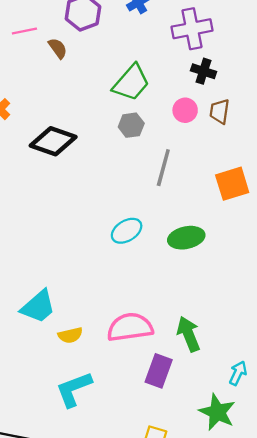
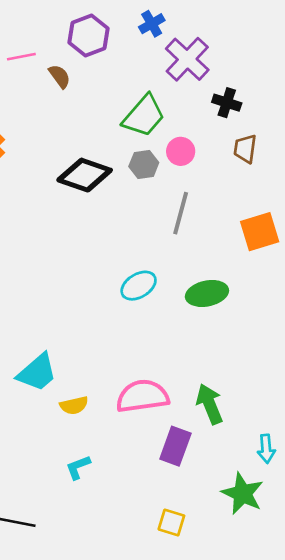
purple cross: (192, 29) -> (187, 59), moved, turned -36
pink circle: (185, 110) -> (181, 151), moved
black diamond: (53, 141) -> (85, 175), moved
cyan arrow: (238, 373) -> (266, 449), turned 150
cyan L-shape: (74, 389) -> (78, 467), size x0.6

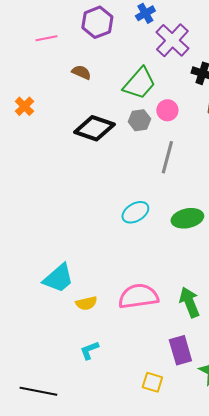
brown semicircle: (60, 76) -> (81, 72), moved, turned -30
purple rectangle: (175, 446) -> (180, 350), moved, turned -36
yellow square: (171, 522) -> (152, 382), moved

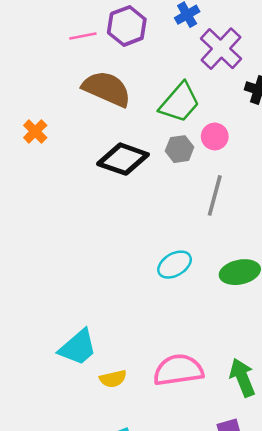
pink line: (46, 38) -> (83, 36), moved
brown semicircle: (81, 72) -> (107, 89), size x2.0

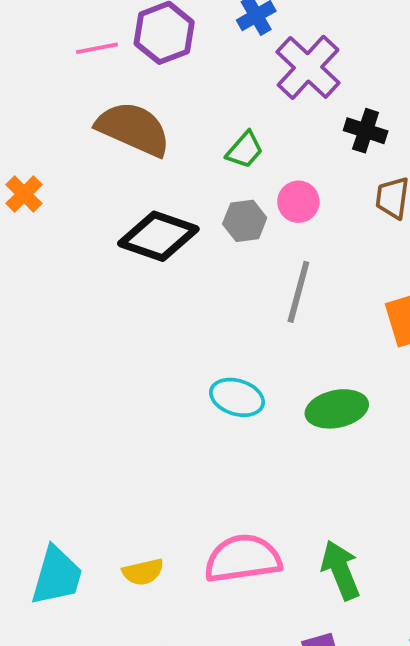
green trapezoid: (180, 103) -> (245, 150), size x0.6
cyan ellipse: (175, 265) -> (237, 397), turned 48
cyan trapezoid: (78, 347) -> (57, 576), moved, turned -33

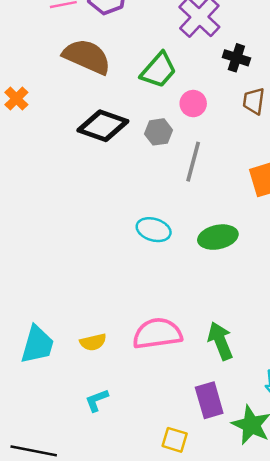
green trapezoid: (245, 150) -> (159, 70), size x1.5
gray hexagon: (245, 221) -> (159, 132), moved

